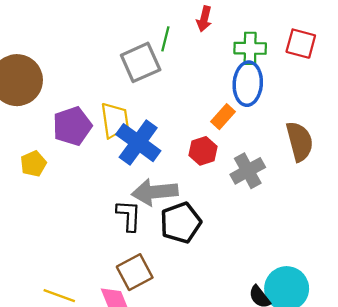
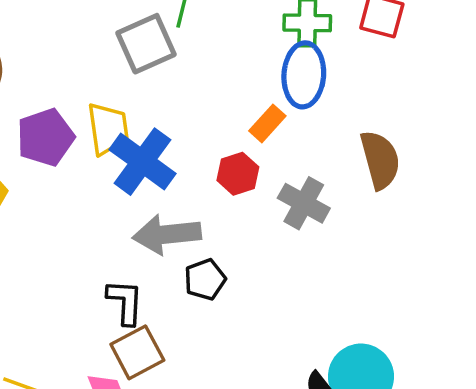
gray cross: (248, 171) -> (304, 203), turned -32
black L-shape: (129, 216) -> (125, 302), moved
black pentagon: (181, 223) -> (205, 279), size x0.7

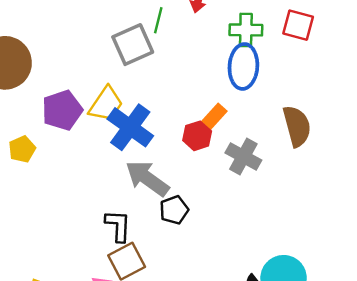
orange rectangle: (267, 123) -> (214, 116), moved
yellow trapezoid: (108, 129) -> (106, 104), turned 42
gray arrow: (167, 234) -> (147, 178), turned 42

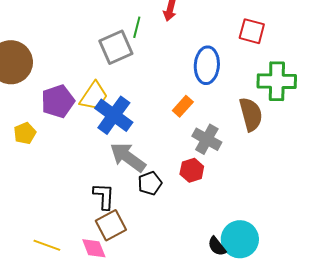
green cross: (246, 30) -> (277, 81), moved, size x1.4
red hexagon: (197, 136) -> (192, 170), moved

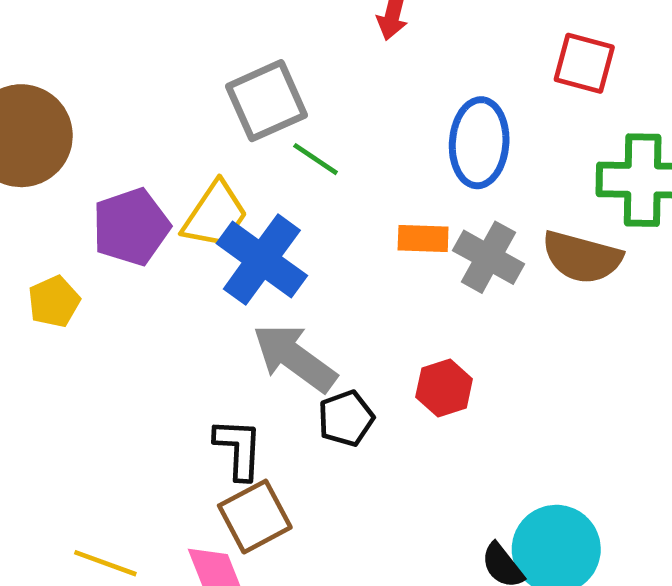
green line: (137, 27) -> (316, 159), moved, turned -70
orange rectangle: (183, 106) -> (423, 238), turned 50
brown semicircle: (251, 114) -> (582, 257), turned 120
gray cross: (207, 139) -> (488, 257), moved

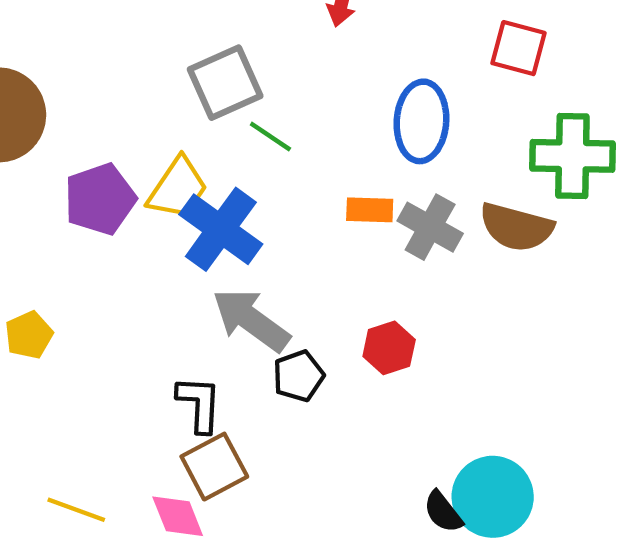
yellow pentagon: (54, 302) -> (29, 335), moved

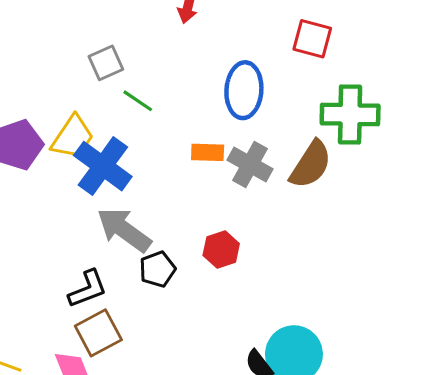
gray square: (225, 83) -> (106, 63), size x0.7
brown semicircle: (516, 227) -> (311, 165), turned -72
black L-shape: (199, 404) -> (88, 289), turned 66

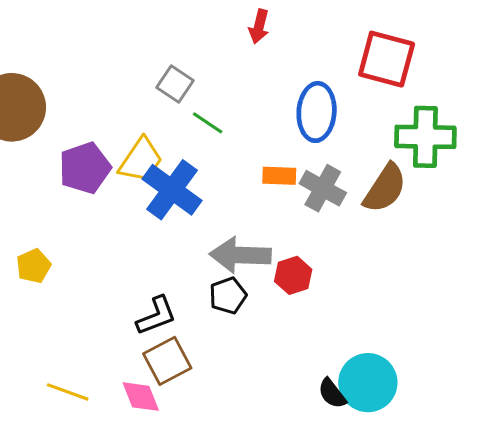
red square: (312, 39) -> (387, 59), size x1.4
gray square: (106, 63) -> (175, 84), turned -32
gray arrow: (124, 230) -> (240, 255), moved, turned -34

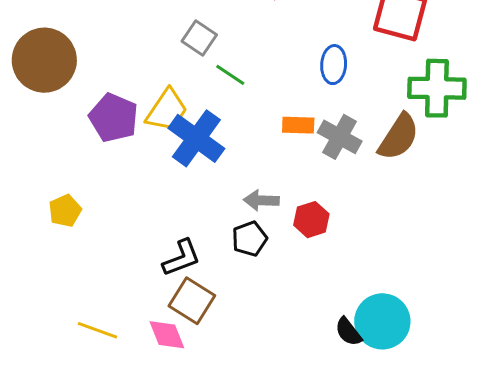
blue ellipse: (317, 112) -> (334, 65), size x0.7
purple pentagon: (85, 168) -> (114, 118), turned -30
gray arrow: (240, 255) -> (261, 200), size x0.6
brown square: (167, 361) -> (192, 301), turned -30

